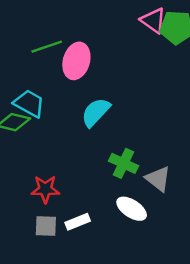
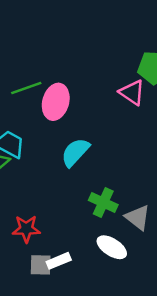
pink triangle: (153, 20) -> (132, 92), moved
gray square: (46, 226) -> (41, 265), moved

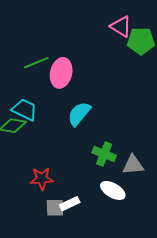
pink triangle: (132, 92) -> (121, 26), moved
gray triangle: (138, 217) -> (133, 165), turned -40

